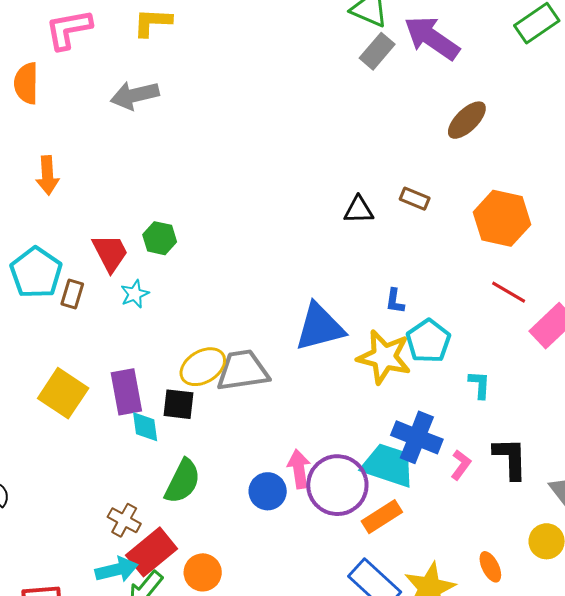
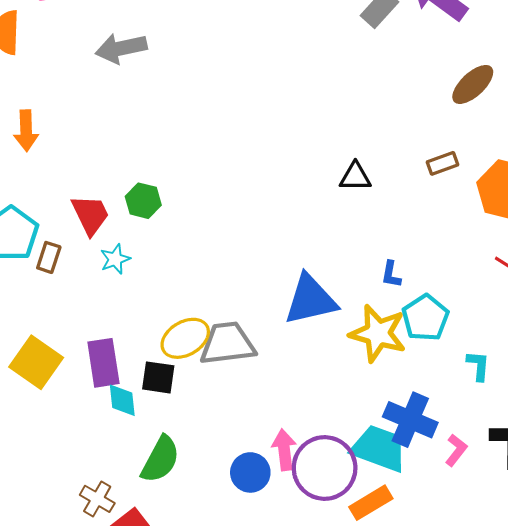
brown rectangle: (415, 199) -> (443, 163), moved, turned -44

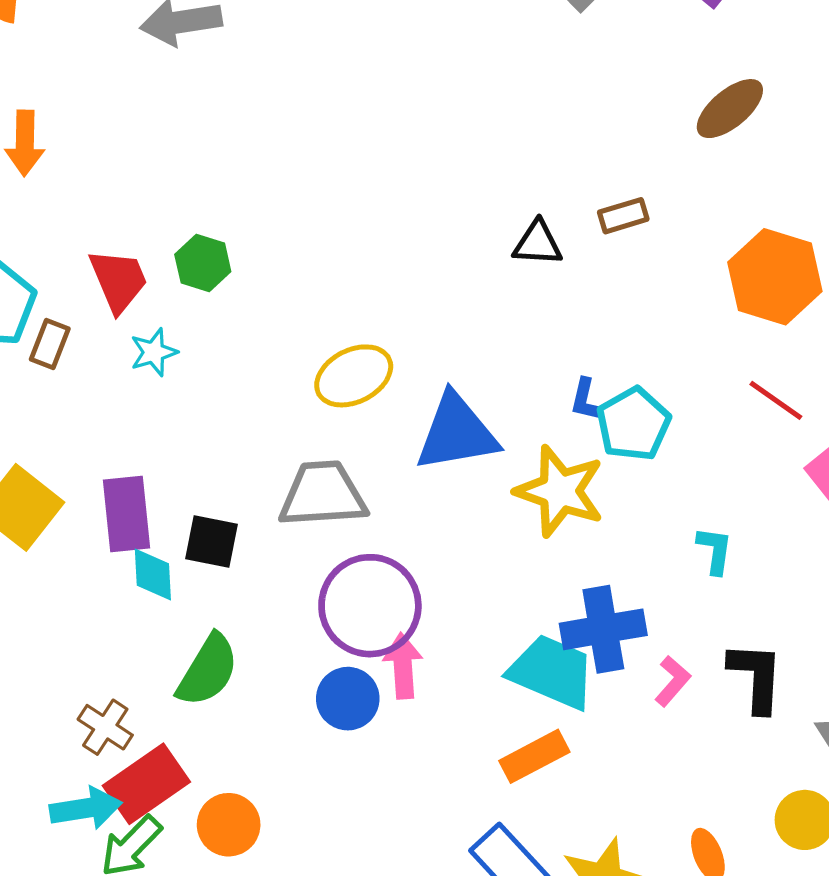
brown rectangle: (443, 163) -> (623, 216), moved
cyan pentagon: (425, 318) -> (633, 424), moved
yellow ellipse: (185, 338) -> (354, 376), moved
blue cross: (410, 420) -> (603, 629), turned -36
purple circle: (325, 468) -> (370, 606), moved

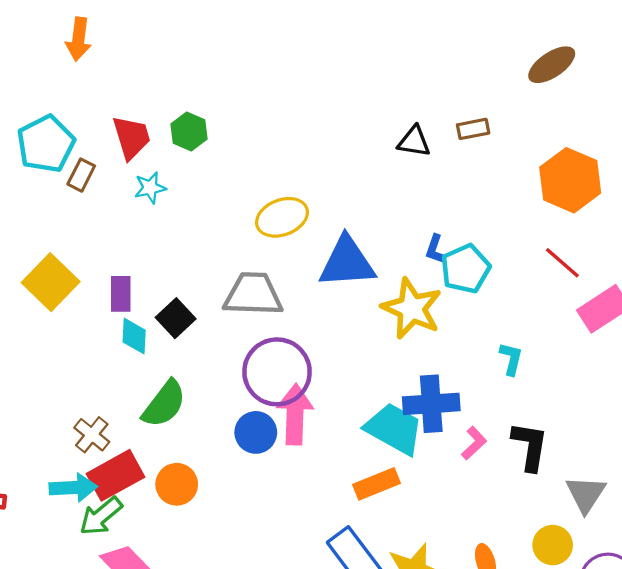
purple rectangle: (127, 514) -> (121, 294), size x0.7
black square: (211, 542) -> (176, 318), turned 30
pink arrow: (403, 666) -> (295, 414), size x1.4
orange circle: (229, 825) -> (177, 484), moved

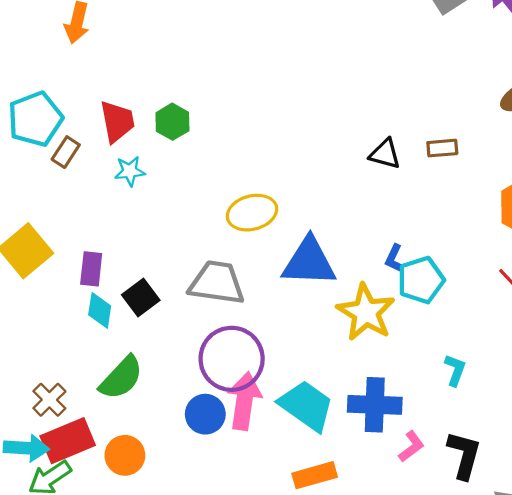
cyan trapezoid: (394, 429) -> (306, 406), moved

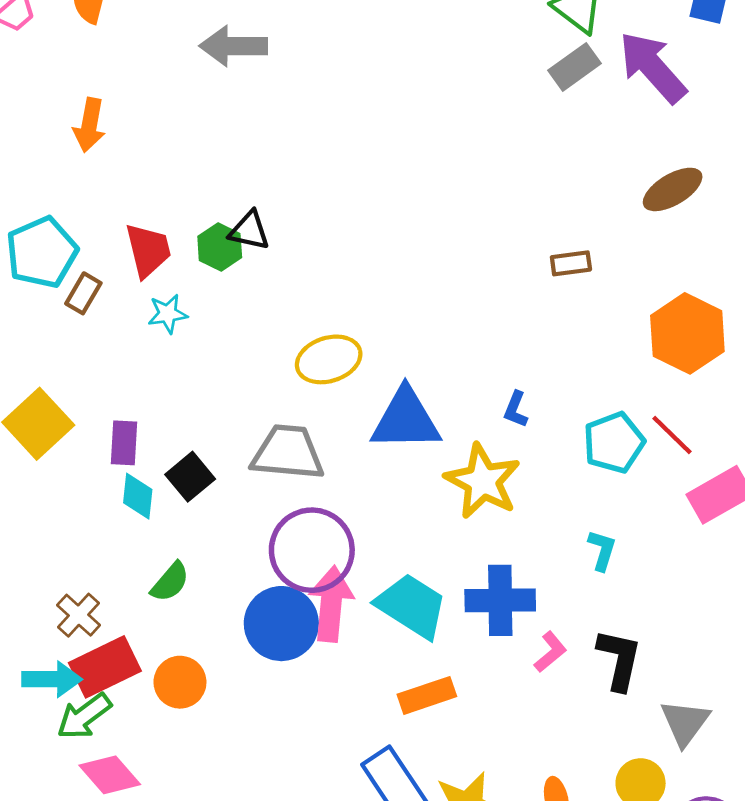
black triangle: (385, 154) -> (249, 231), moved
cyan pentagon: (421, 280) -> (614, 443), moved
green semicircle: (121, 378) -> (170, 582), size x0.7
blue circle: (205, 414) -> (281, 624), size x1.4

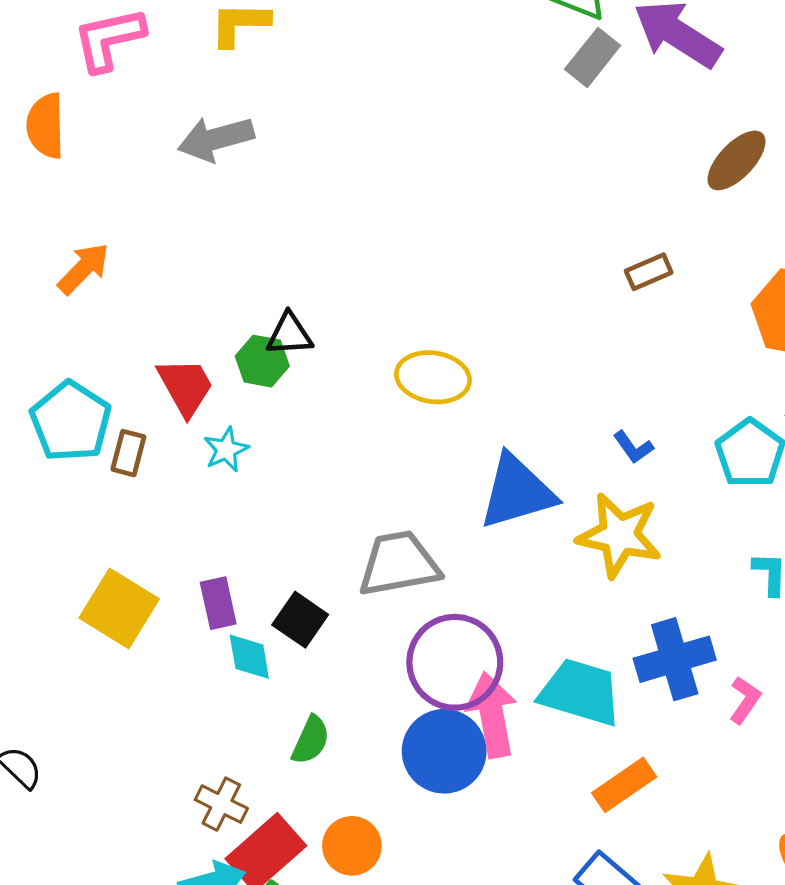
orange arrow: (89, 125) -> (84, 269), turned -130
yellow ellipse: (329, 359) -> (433, 377), moved, turned 42
blue L-shape: (516, 409) -> (633, 447), turned -42

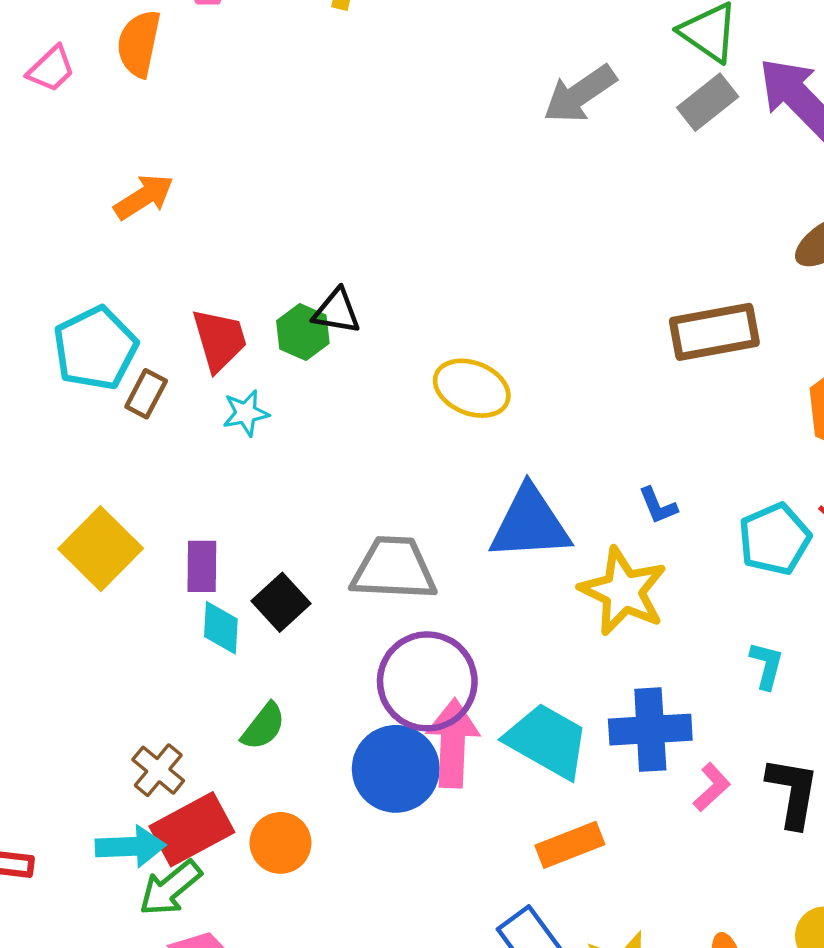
gray arrow: (216, 139) -> (580, 94), moved, turned -32
brown rectangle: (649, 272) -> (714, 332), size x1.8

